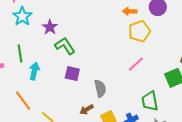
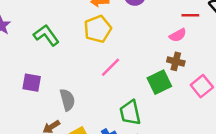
yellow pentagon: (139, 31) -> (98, 29), moved
green L-shape: (65, 46) -> (46, 35), moved

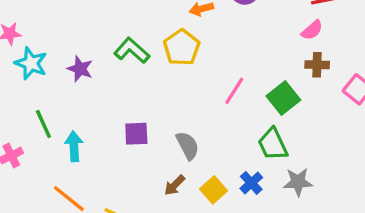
yellow pentagon: (98, 29) -> (182, 47), moved
green L-shape: (46, 35) -> (132, 50), moved
green square: (159, 82) -> (283, 98), moved

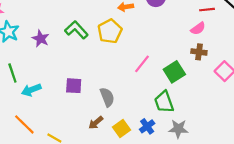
cyan arrow: (74, 146) -> (31, 90), turned -114

